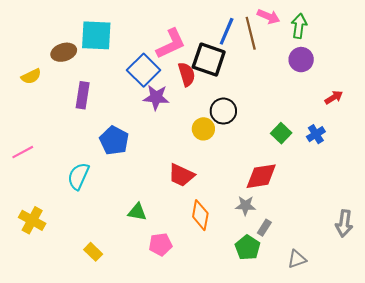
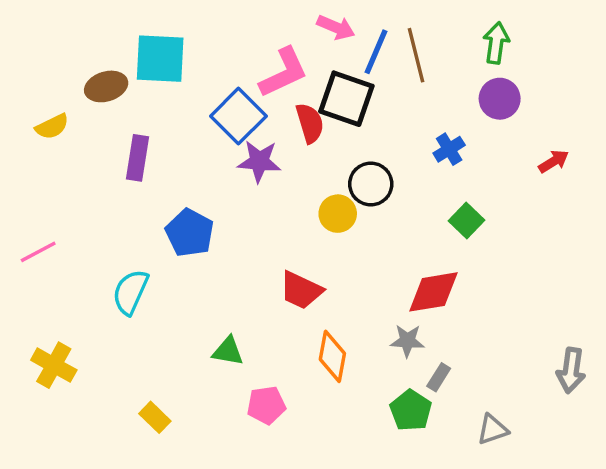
pink arrow: (269, 16) -> (336, 27), moved
blue cross: (316, 134) -> (449, 149), moved

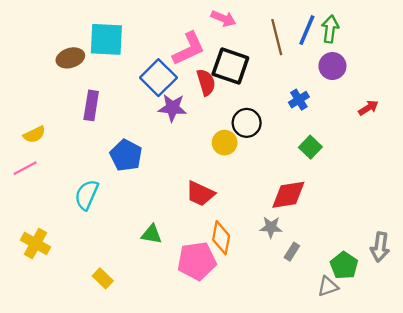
blue line: (376, 52) -> (307, 30), moved
yellow semicircle: (52, 127) -> (34, 134), moved
pink pentagon: (266, 405) -> (197, 261), moved, size x1.5
green pentagon: (411, 410) -> (344, 266), moved

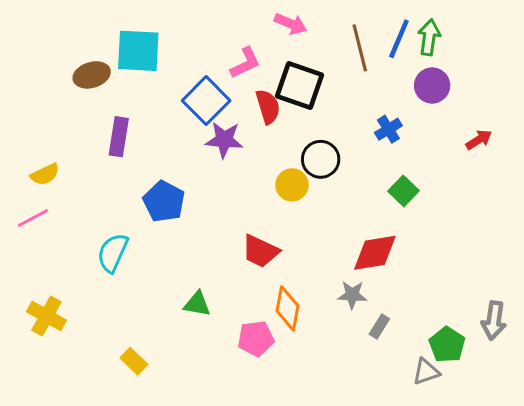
pink L-shape: (189, 49) -> (245, 63), size x0.7
pink pentagon: (197, 261) -> (256, 339), size x0.7

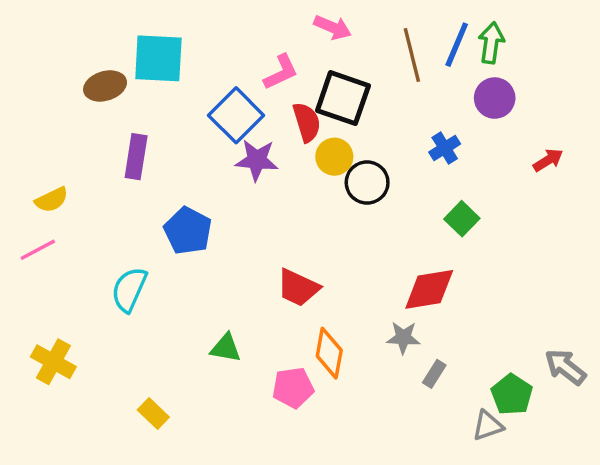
yellow circle: (292, 185) -> (334, 157), moved
gray arrow: (494, 320) -> (565, 367), turned 120

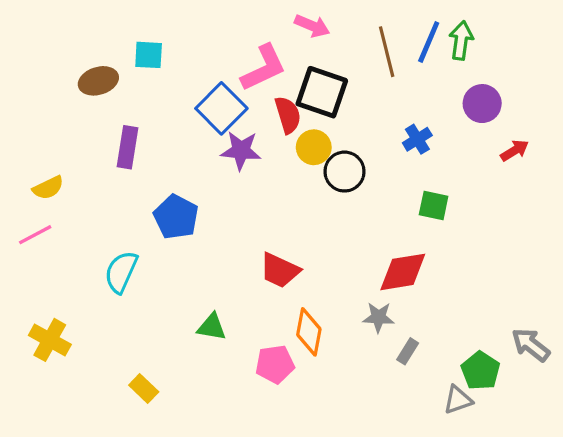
cyan square: (158, 58) -> (149, 55), size x0.6
pink L-shape: (281, 72) -> (264, 68), size x1.4
purple circle: (495, 98) -> (482, 104), moved
green square: (462, 219) -> (434, 206), turned -32

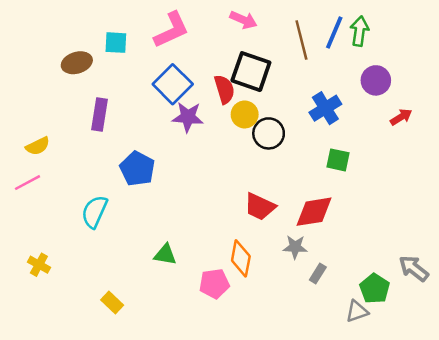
pink L-shape: (264, 68) -> (171, 30), moved
blue cross: (417, 139) -> (325, 108), size x1.4
red trapezoid: (280, 270) -> (260, 207), moved
yellow cross: (50, 340) -> (39, 265), size x0.7

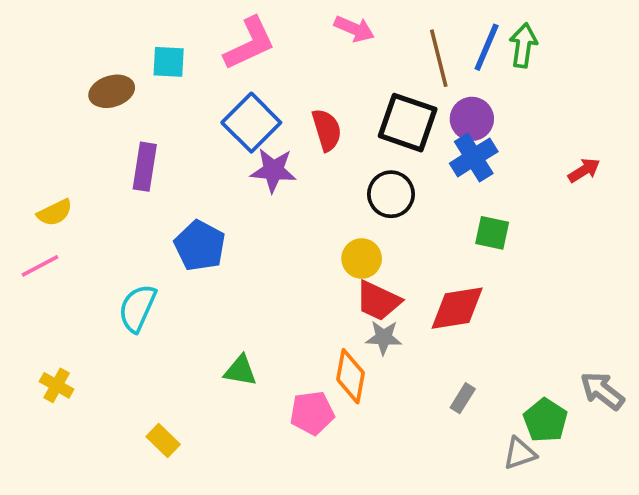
black square: (251, 72) -> (408, 123), moved
purple circle: (376, 80) -> (472, 119), moved
yellow circle: (245, 114) -> (362, 259), moved
gray star: (295, 247) -> (384, 338), moved

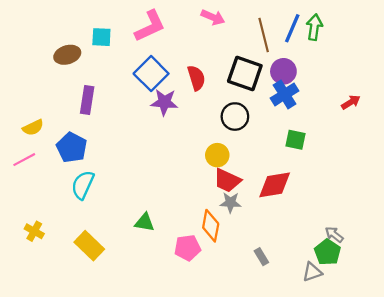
blue pentagon: (200, 246) -> (72, 147), moved
gray arrow: (602, 391) -> (334, 235), moved, size x0.7
gray rectangle: (463, 398) -> (261, 257), moved, turned -63
yellow rectangle: (163, 440) -> (89, 246), moved, size x1.5

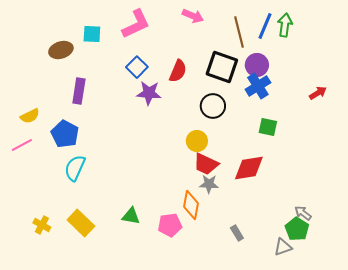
blue square: (151, 74) -> (137, 67), size x0.7
red semicircle: (196, 78) -> (178, 71), turned 40
green triangle: (144, 222) -> (131, 216), moved
yellow cross: (34, 231) -> (42, 225), moved

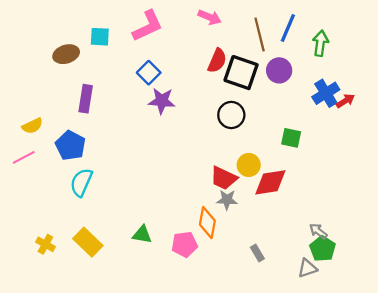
green arrow: (285, 25) -> (320, 43), moved
red semicircle: (178, 71) -> (217, 61), moved
blue cross: (258, 86) -> (326, 93), moved
yellow circle: (197, 141) -> (249, 165), moved
gray arrow: (303, 213) -> (318, 231), moved

